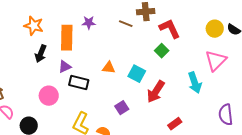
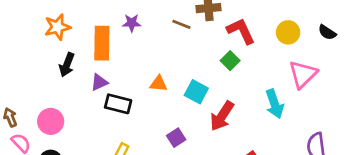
orange star: (34, 26) -> (57, 27), turned -30
yellow circle: (215, 29) -> (288, 32), moved
pink circle: (49, 96) -> (51, 121), moved

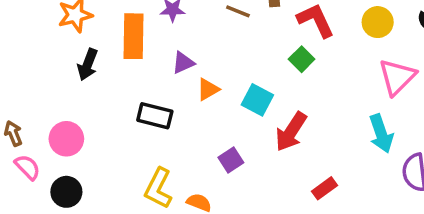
purple triangle: (99, 82) -> (183, 63), moved
orange triangle: (159, 84) -> (208, 89), turned -36
cyan arrow: (275, 104) -> (381, 133), moved

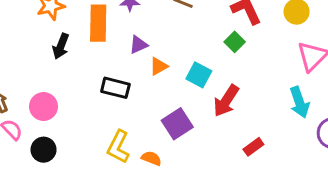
purple square: (231, 160) -> (177, 124), size x1.5

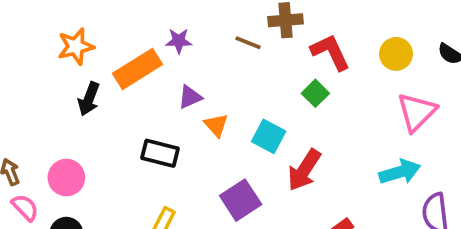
orange rectangle: (98, 23) -> (138, 69), turned 57
orange triangle: (159, 66) -> (216, 125), turned -42
cyan arrow: (299, 102) -> (400, 172), turned -88

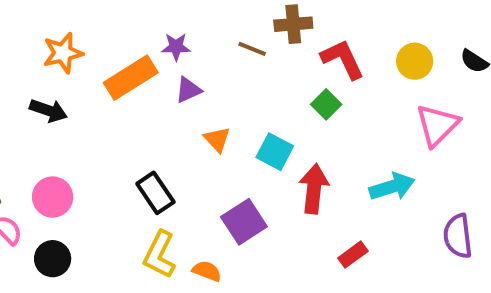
purple triangle: (190, 97) -> (188, 90), moved
black arrow: (89, 99) -> (48, 111), moved, turned -92
black rectangle: (160, 153) -> (155, 193), moved, turned 42
red arrow: (304, 170) -> (314, 189), turned 153
cyan arrow: (400, 172) -> (392, 187), moved

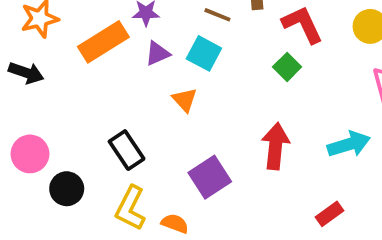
cyan square: (275, 152) -> (204, 53), moved
red rectangle: (353, 255) -> (330, 214), moved
black circle: (53, 259) -> (67, 189), moved

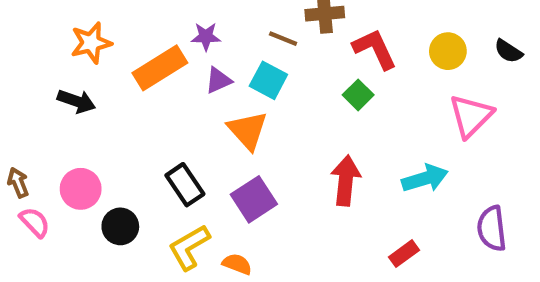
orange triangle: (185, 100) -> (248, 130), size x1.5
purple square: (210, 177) -> (254, 199), moved
yellow L-shape: (130, 208) -> (189, 247), turned 33

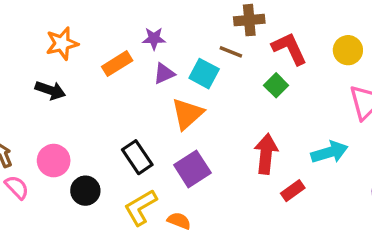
brown line: (283, 39) -> (231, 52), moved
orange rectangle: (160, 68) -> (117, 64), size x0.7
orange triangle: (248, 130) -> (187, 114), turned 30
red rectangle: (404, 254) -> (293, 191), moved

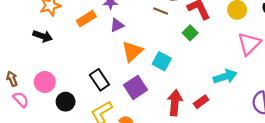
cyan square: (204, 74) -> (162, 61), moved
red arrow: (266, 154) -> (175, 103), moved

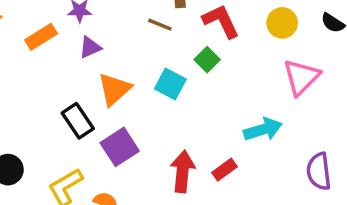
cyan square: (162, 61) -> (170, 84), moved
black rectangle: (99, 80) -> (78, 121), moved

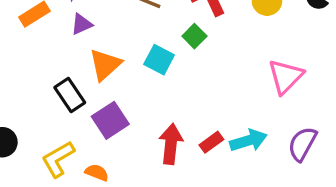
pink triangle: (301, 77) -> (285, 76), moved
cyan arrow: (263, 129) -> (248, 141), moved
purple semicircle: (319, 171) -> (302, 144), turned 36

